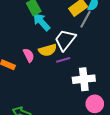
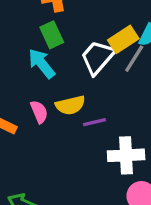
cyan arrow: (41, 22) -> (42, 64), moved
white trapezoid: (65, 40) -> (98, 57), moved

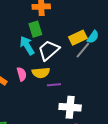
white trapezoid: (98, 57) -> (49, 50), moved

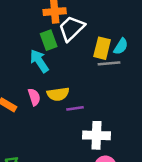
yellow rectangle: (78, 38) -> (102, 48), turned -48
white trapezoid: (49, 50) -> (72, 28), moved
gray line: (83, 50) -> (109, 63), turned 48

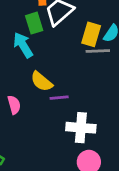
yellow semicircle: (58, 94) -> (42, 81), turned 45
pink semicircle: (34, 97) -> (14, 105), moved

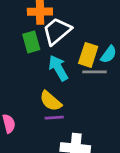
cyan arrow: (23, 45) -> (58, 68), moved
yellow semicircle: (42, 81) -> (51, 101), moved

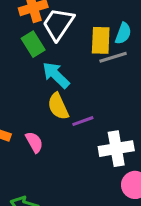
cyan arrow: (58, 68) -> (56, 75), moved
yellow semicircle: (51, 101) -> (58, 106), moved, turned 40

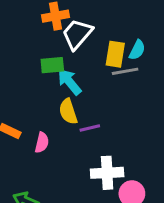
green rectangle: (33, 44) -> (52, 65), moved, turned -70
pink semicircle: (34, 142) -> (42, 142), turned 36
white cross: (116, 149) -> (107, 173), moved

